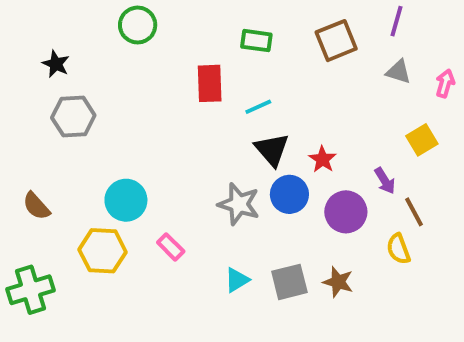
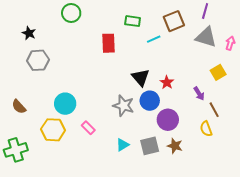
gray triangle: (398, 72) -> (206, 37), size x1.6
cyan line: (258, 107) -> (154, 39), moved
purple circle: (346, 212) -> (168, 120), moved

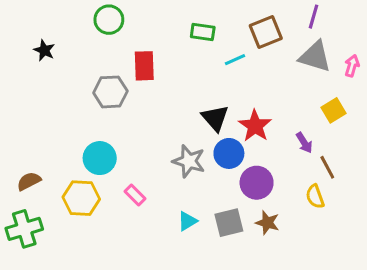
red rectangle: (108, 43) -> (144, 66), moved
gray hexagon: (38, 60) -> (110, 92), moved
red star: (167, 82) -> (255, 126), size x1.5
brown semicircle: (19, 107) -> (29, 181), moved, turned 105

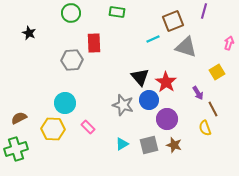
green rectangle: (203, 32) -> (117, 12), moved
gray triangle: (315, 57) -> (186, 47), moved

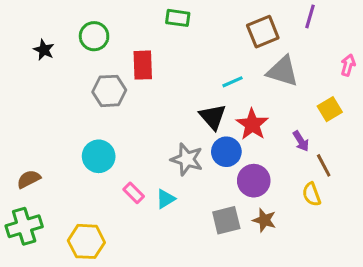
green circle: (71, 13) -> (94, 36), moved
cyan line: (153, 39) -> (232, 82), moved
yellow hexagon: (53, 129) -> (86, 241), moved
cyan triangle: (122, 144) -> (166, 199), moved

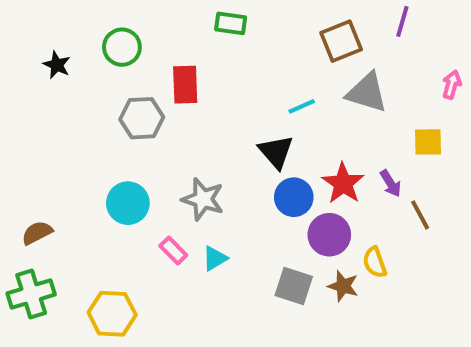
yellow square: (330, 109) -> (428, 142), turned 30
red star: (252, 124) -> (343, 183), moved
gray star: (187, 159) -> (203, 199), moved
yellow semicircle: (312, 194) -> (375, 262), moved
gray square: (226, 220) -> (294, 286), turned 32

